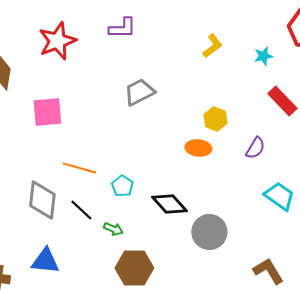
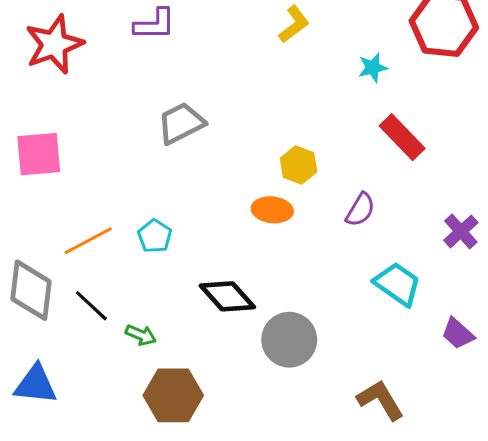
yellow L-shape: (212, 46) -> (294, 24), moved
orange line: (79, 168) -> (88, 241), turned -44
cyan pentagon: (122, 186) -> (155, 236), moved

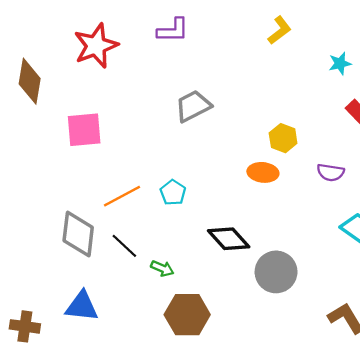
purple semicircle: (360, 210) -> (331, 172), turned 68

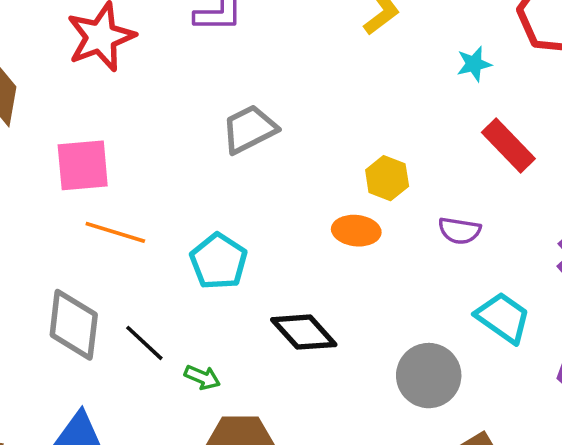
cyan pentagon: (173, 193) -> (219, 261), size x1.4
orange line: (122, 196) -> (115, 232), moved, turned 45
gray circle: (276, 272) -> (429, 376), moved

